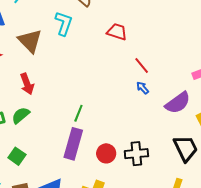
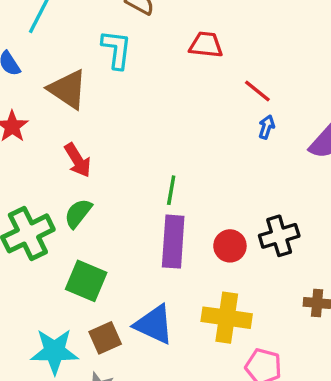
blue arrow: (143, 88) -> (267, 127), turned 72
green square: (17, 156) -> (86, 281), size x1.4

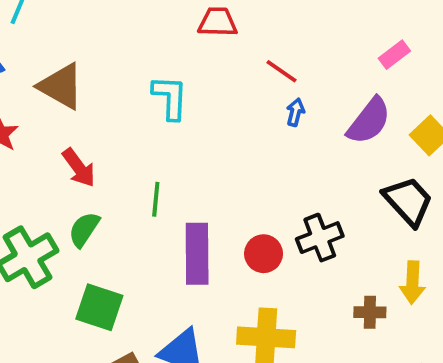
cyan L-shape: (116, 49) -> (170, 97), moved
green line: (171, 190) -> (156, 199), moved

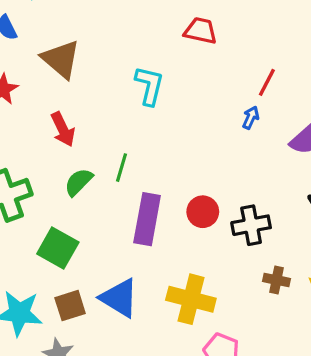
red line: (282, 71) -> (267, 82), moved, turned 72
green semicircle: (84, 229) -> (79, 182), moved
red circle: (264, 254) -> (203, 212), moved
brown cross: (370, 312) -> (276, 280), moved

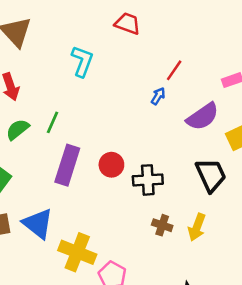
yellow cross: (191, 299) -> (77, 252), moved

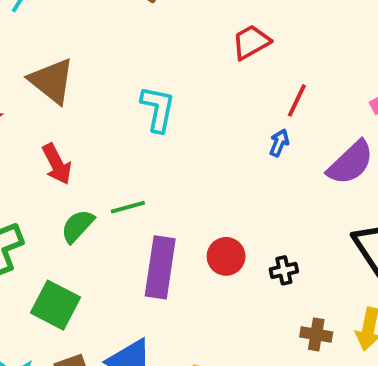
red trapezoid: (128, 23) -> (251, 42), moved, turned -40
green line: (52, 122) -> (128, 207), turned 60
black cross: (148, 180) -> (284, 270), size x0.6

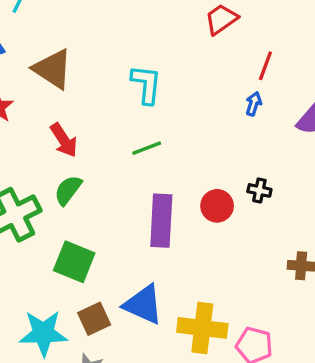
green line: (128, 207) -> (147, 148), moved
green semicircle: (77, 226) -> (68, 190), moved
black cross: (284, 270) -> (259, 190), moved, turned 30

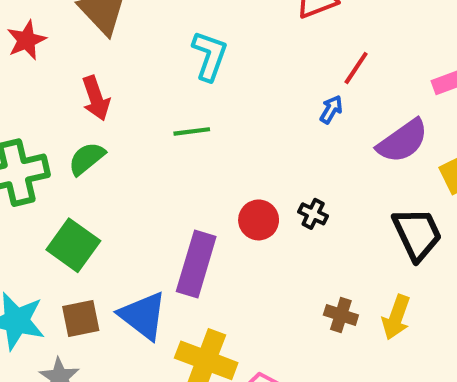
purple rectangle: (161, 221) -> (196, 264), moved

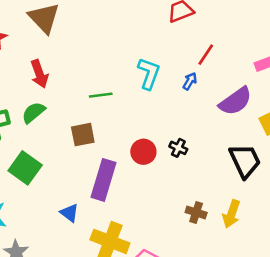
cyan L-shape: (210, 56) -> (149, 74), moved
blue triangle: (143, 316) -> (70, 213), size x0.6
brown square: (81, 318) -> (83, 135), moved

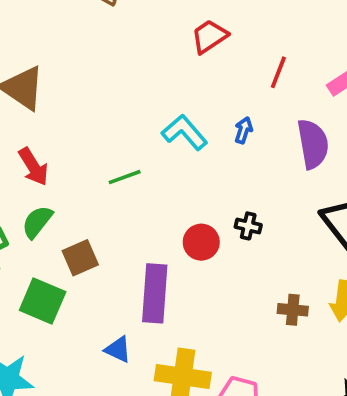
red line: (206, 55) -> (278, 72), moved
cyan L-shape: (149, 74) -> (184, 132), turned -48
purple semicircle: (235, 101) -> (313, 144), turned -52
brown square: (83, 135) -> (80, 258), moved

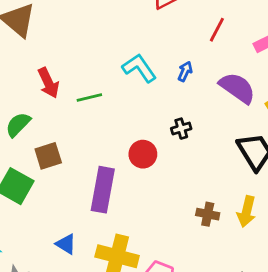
purple semicircle: (313, 144) -> (237, 88), turned -51
red arrow: (33, 167) -> (48, 83), moved
black cross: (248, 226) -> (181, 129), moved, turned -36
blue triangle: (118, 349) -> (66, 244), moved

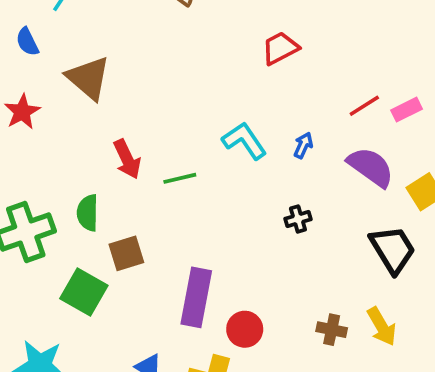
red line: (217, 30) -> (364, 106), moved, turned 30
green semicircle: (18, 125) -> (88, 213), turned -44
red circle: (143, 154) -> (245, 329), moved
yellow arrow: (247, 212) -> (382, 326), turned -44

